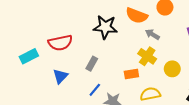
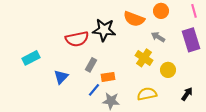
gray arrow: (152, 34) -> (158, 37), moved
red semicircle: (60, 43) -> (77, 39), moved
orange rectangle: (131, 74) -> (108, 77), moved

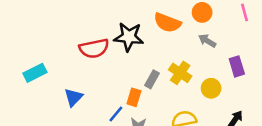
gray arrow: (158, 37) -> (207, 41), moved
purple rectangle: (191, 40) -> (237, 66), moved, size x0.7
gray rectangle: (91, 65) -> (152, 79), moved
orange rectangle: (108, 77) -> (134, 97), turned -64

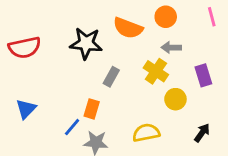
gray arrow: (207, 41) -> (171, 47), turned -30
red semicircle: (94, 48) -> (25, 47), moved
yellow cross: (180, 73) -> (156, 71), moved
gray rectangle: (152, 79) -> (111, 77), moved

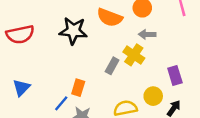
purple rectangle: (203, 75) -> (175, 76), moved
gray rectangle: (111, 77) -> (112, 66), moved
yellow circle: (175, 99) -> (153, 96), moved

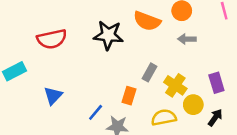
yellow cross: (134, 55) -> (175, 85), moved
orange rectangle: (78, 88) -> (129, 96), moved

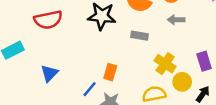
gray rectangle: (150, 72) -> (139, 36), moved, turned 70
orange rectangle: (129, 96) -> (110, 72), moved

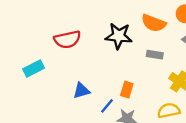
blue triangle: (49, 73) -> (81, 91), moved, turned 30

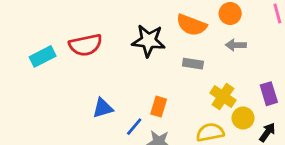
cyan rectangle: (34, 69) -> (43, 56), moved

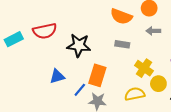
black star: (149, 41) -> (79, 45), moved
orange rectangle: (159, 107) -> (97, 75), size x1.5

